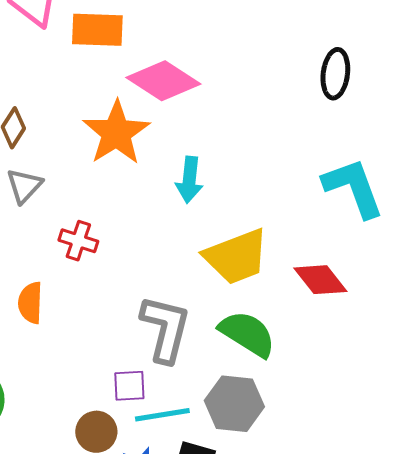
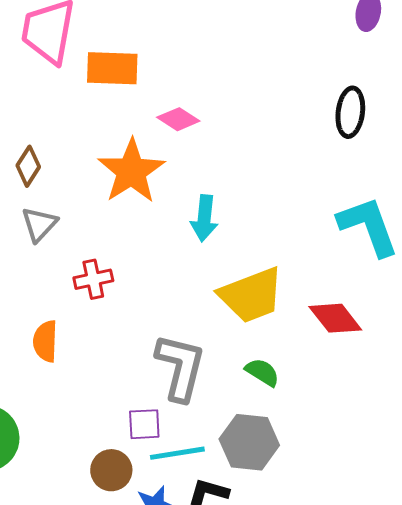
pink diamond: (163, 81) -> (178, 119), size x0.6
red cross: (78, 241) -> (93, 279), turned -30
green semicircle: (247, 334) -> (262, 372), size x0.6

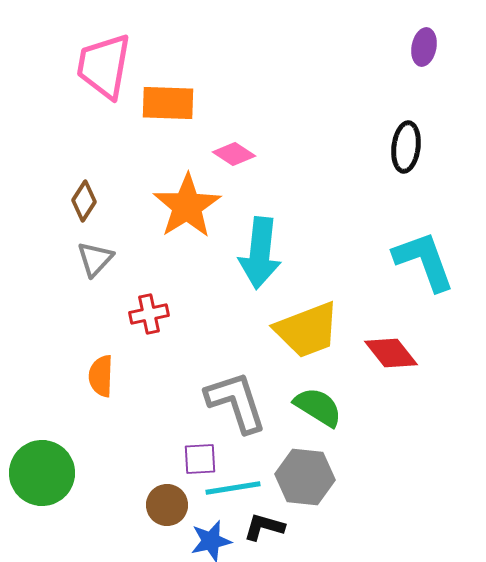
cyan arrow: (204, 218) -> (260, 253), size x1.5
gray L-shape: (180, 367) -> (236, 402), turned -32
green semicircle: (262, 372) -> (318, 407), size x1.4

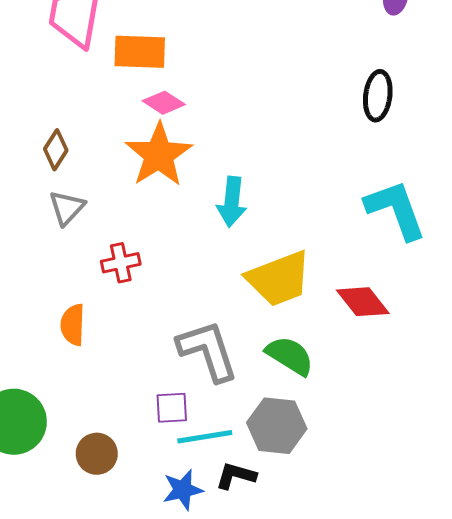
pink diamond: (234, 154) -> (164, 103), moved
cyan arrow: (260, 253) -> (232, 202), size x0.7
brown circle: (167, 505) -> (97, 454), moved

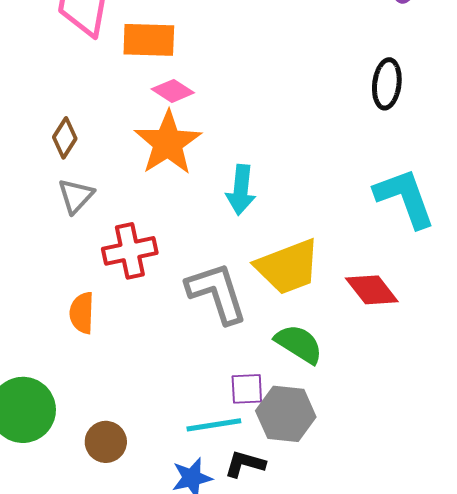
red cross: (121, 263) -> (130, 251), size x1.4
gray L-shape: (208, 351) -> (217, 293), moved
purple square: (172, 408) -> (247, 389), moved

